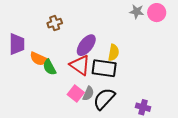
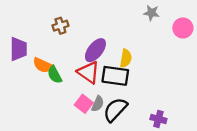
pink circle: (157, 13) -> (183, 28), moved

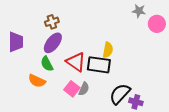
gray star: (151, 13) -> (139, 11), moved
purple ellipse: (95, 50) -> (53, 43), moved
orange semicircle: (43, 65) -> (37, 81), moved
black semicircle: (115, 110) -> (120, 94), moved

